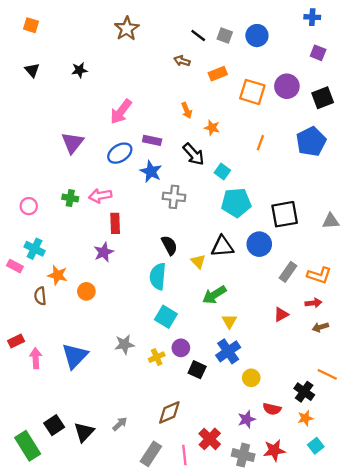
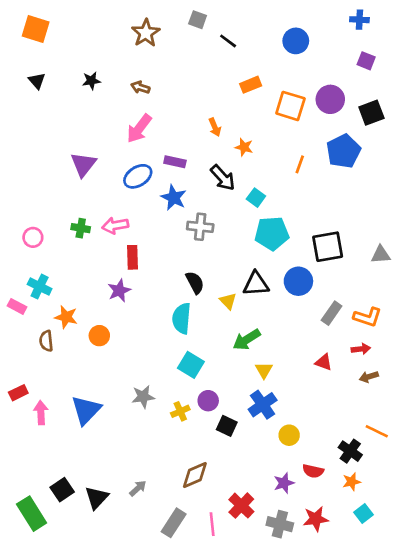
orange square: (31, 25) -> (36, 29), size x1.5
gray square: (225, 36) -> (198, 20), moved
brown arrow: (182, 61) -> (140, 87), moved
blue pentagon: (311, 142) -> (344, 151), moved
red triangle: (281, 314) -> (324, 362), turned 49

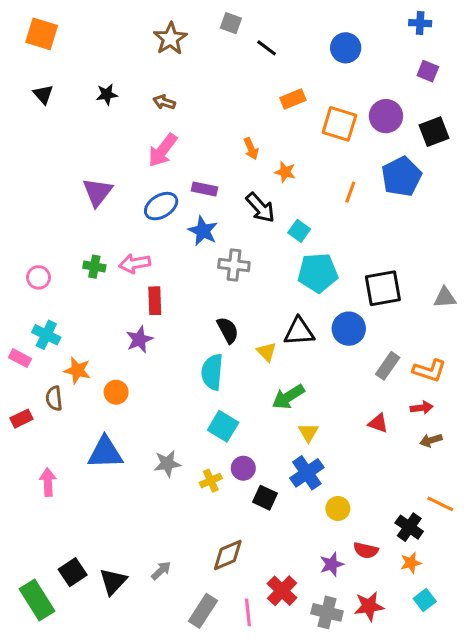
red rectangle: (18, 393) -> (21, 419), moved
blue triangle: (86, 410) -> (105, 453), moved, turned 44

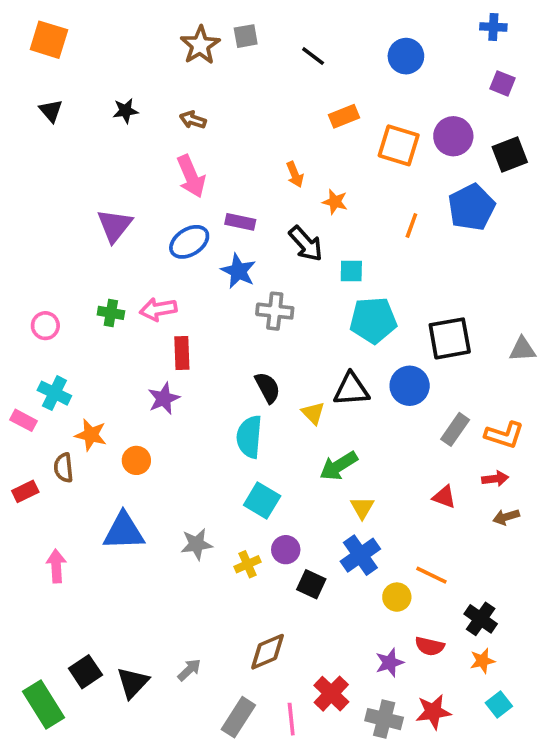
gray square: (231, 23) -> (246, 36), moved, turned -30
pink arrow: (163, 150) -> (191, 176), turned -60
cyan square: (299, 231) -> (351, 271), turned -35
orange line: (440, 504) -> (431, 575), moved

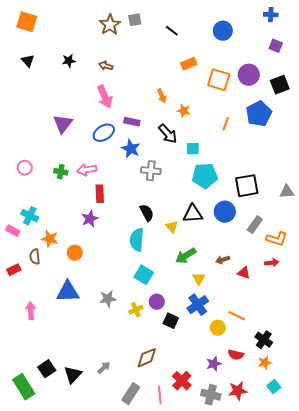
pink circle: (45, 326) -> (25, 168), moved
gray rectangle: (455, 429) -> (255, 225), moved
brown arrow: (506, 517) -> (223, 260), moved

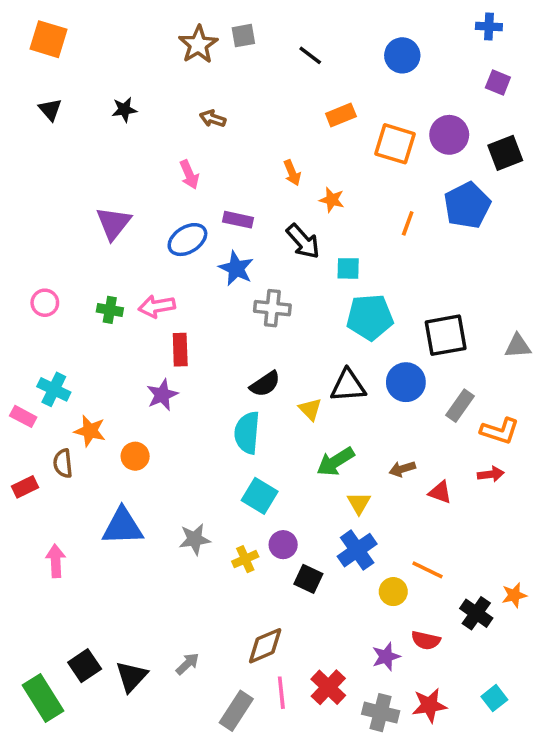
brown arrow: (106, 66) -> (213, 119), moved
pink arrow: (105, 97) -> (189, 175), size x0.7
black semicircle: (147, 213) -> (265, 384), turned 84
orange star: (265, 363) -> (514, 595), moved
pink line: (160, 395) -> (281, 693), moved

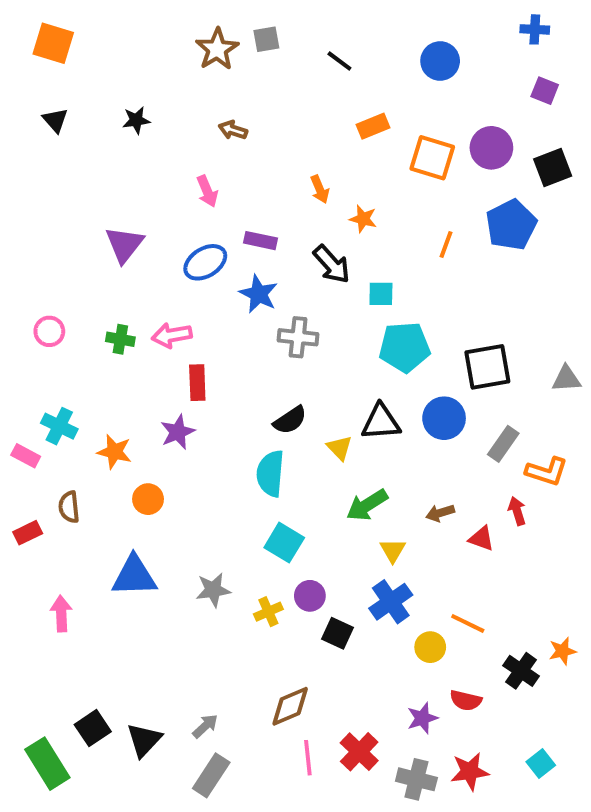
orange star: (90, 431) -> (114, 452), moved
red arrow: (491, 474) -> (517, 511), moved, turned -100
gray rectangle: (236, 711) -> (211, 775), moved

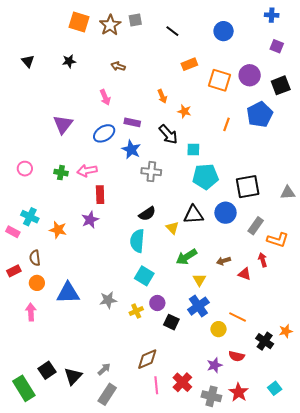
orange square: (53, 43) -> (79, 22), moved
orange circle: (148, 499) -> (37, 283), moved
red star: (470, 771) -> (239, 392), turned -30

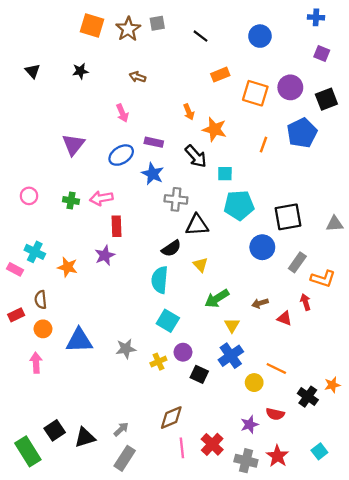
orange star: (184, 111) -> (214, 129), size x1.5
black triangle: (193, 215) -> (197, 225), moved
black triangle: (73, 376) -> (85, 437), turned 30

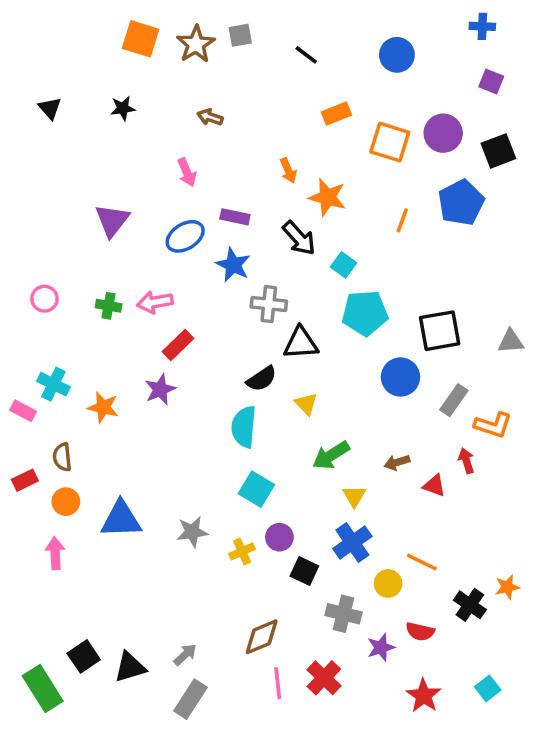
cyan square: (225, 174) -> (344, 265), turned 35
red rectangle: (116, 226) -> (178, 345), turned 48
gray cross: (246, 461) -> (344, 614), moved

